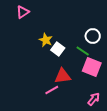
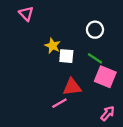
pink triangle: (23, 12) -> (26, 14), turned -40
white circle: (93, 36) -> (95, 30), moved
white square: (58, 49) -> (66, 56), turned -32

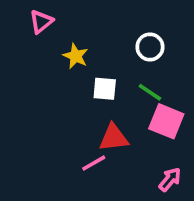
pink triangle: (26, 14) -> (41, 22), turned 35
yellow star: (53, 46) -> (76, 56), moved

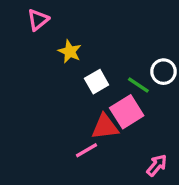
white circle: (150, 47) -> (163, 72), moved
white square: (105, 89) -> (97, 82), turned -35
pink square: (166, 121) -> (127, 112), moved, turned 36

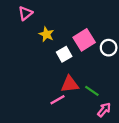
green line: (138, 85) -> (92, 91), moved
pink square: (127, 112) -> (84, 40), moved

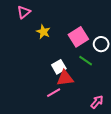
white square: (64, 54) -> (59, 67), moved
green line: (92, 91) -> (86, 61), moved

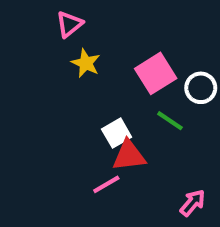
pink triangle: (24, 12) -> (69, 24), moved

